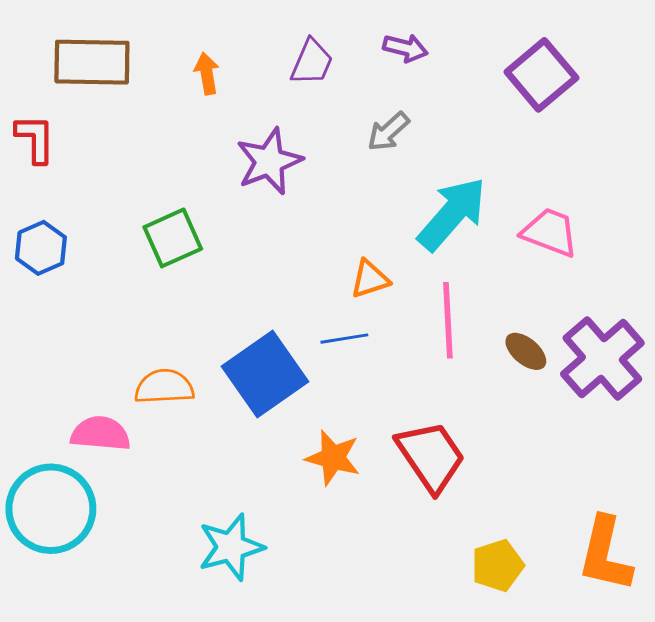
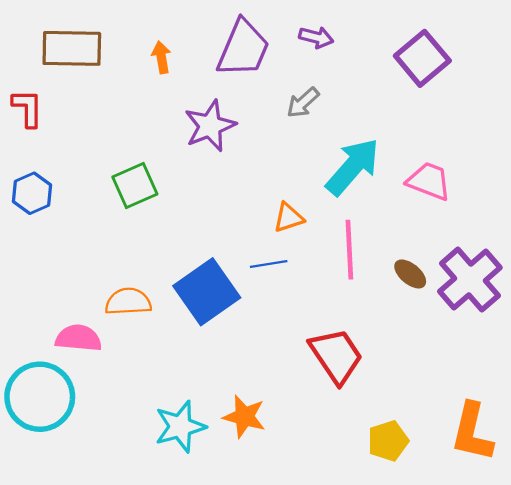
purple trapezoid: (312, 62) -> (243, 48), size x1.6
orange star: (333, 458) -> (244, 417), moved

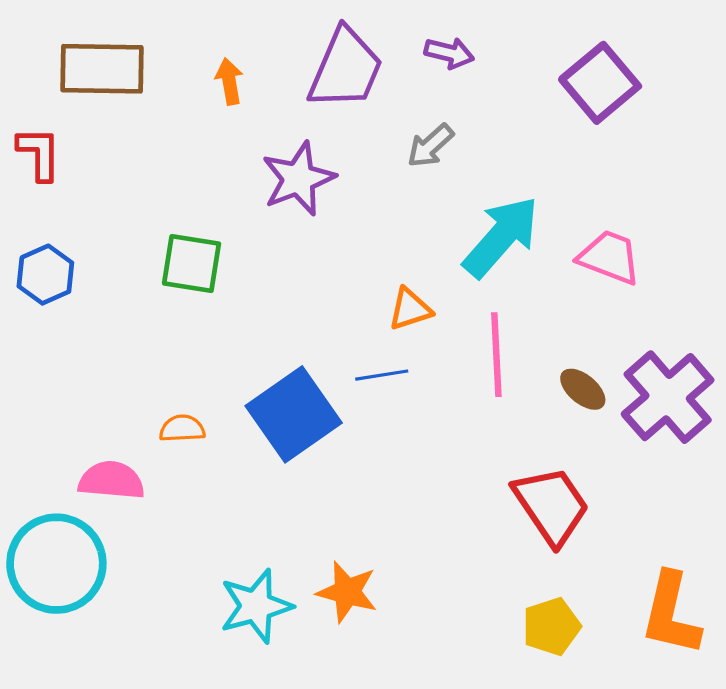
green square: (135, 186) -> (192, 264), turned 33
orange semicircle: (128, 302) -> (182, 429), size x0.7
red trapezoid: (336, 356) -> (551, 506), moved

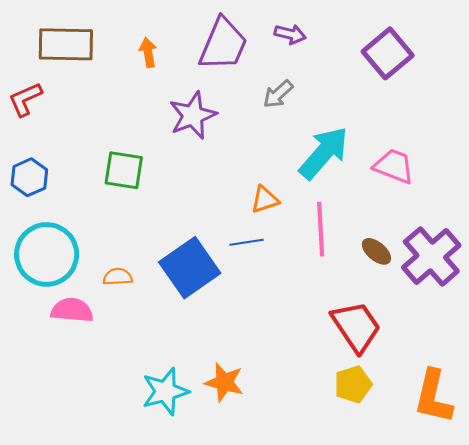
red L-shape: (39, 154) -> (25, 99), turned -114
cyan circle: (56, 564) -> (47, 254), moved
yellow pentagon: (551, 626) -> (353, 384), moved

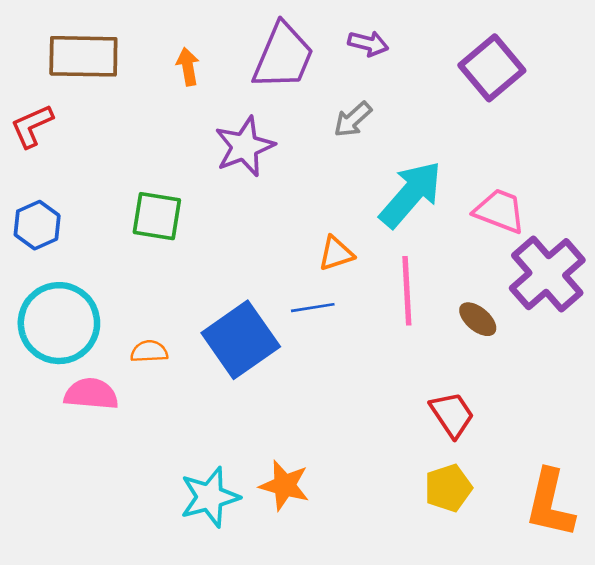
purple cross: (431, 256) -> (547, 274), moved
red trapezoid: (356, 327) -> (452, 415), size x0.7

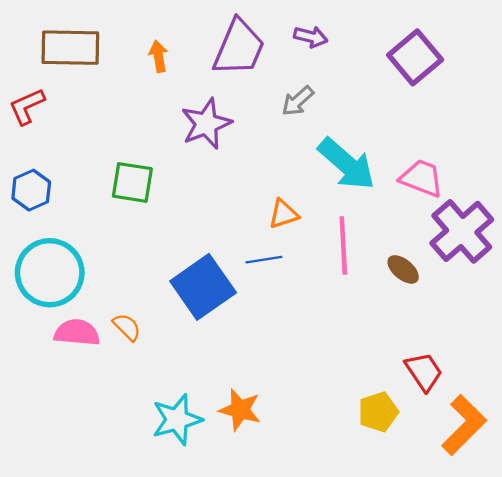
cyan arrow: (411, 194) -> (347, 164), turned 90
orange semicircle: (149, 351) -> (127, 327), moved, turned 48
red trapezoid: (452, 415) -> (424, 372), moved
orange L-shape: (550, 503) -> (464, 425), turned -148

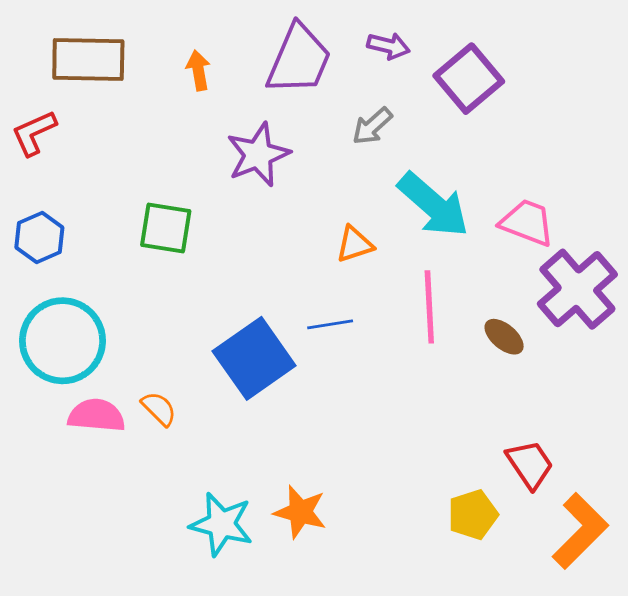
purple square: (415, 57) -> (469, 79), moved
orange triangle: (283, 214) -> (355, 244), moved
cyan star: (177, 420) -> (221, 524), turned 30

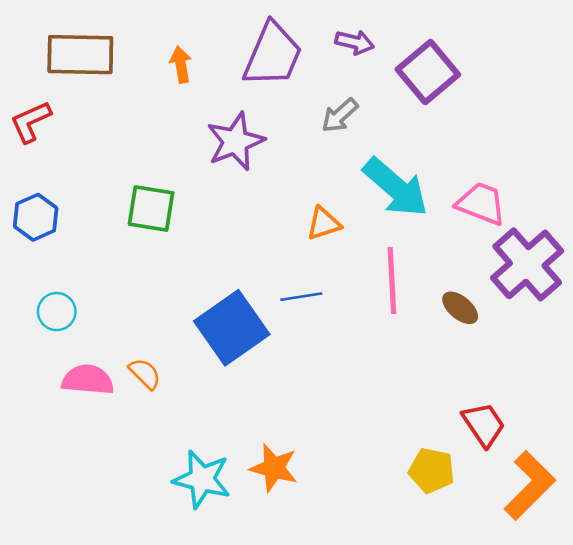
cyan circle: (62, 341) -> (57, 312), size x0.5
yellow pentagon: (473, 515) -> (432, 470), turned 30

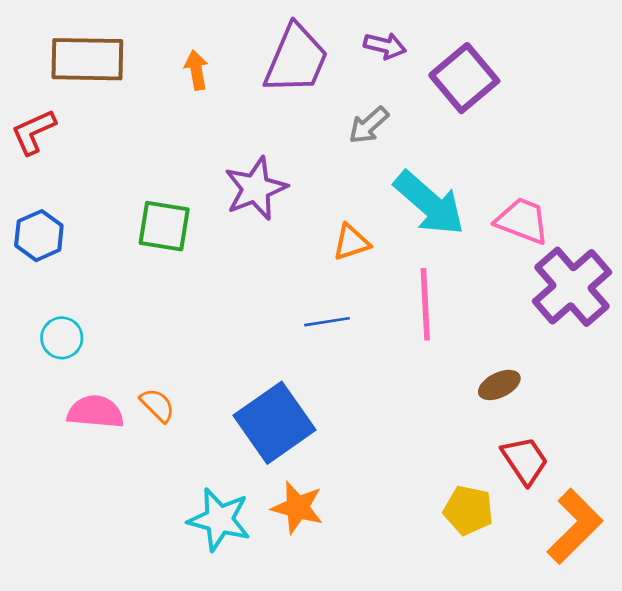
purple star: (235, 142) -> (256, 188), moved
brown ellipse: (460, 308) -> (499, 385), moved, turned -66
blue square: (232, 328) -> (274, 423), moved

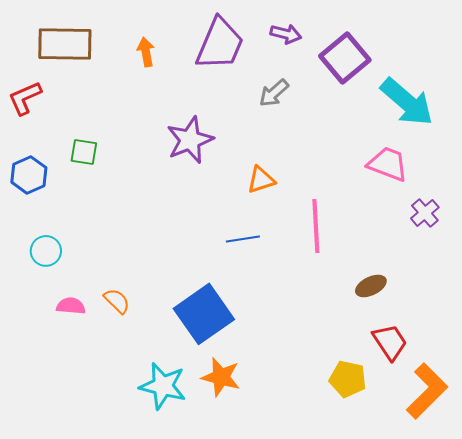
cyan arrow: (429, 203) -> (407, 102), moved
green square: (164, 226) -> (84, 152), moved, size x0.7
purple cross: (572, 287) -> (425, 213), size x0.5
pink semicircle: (95, 412) -> (71, 306), size x0.7

